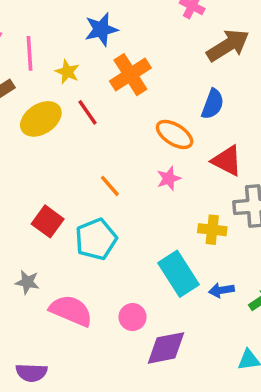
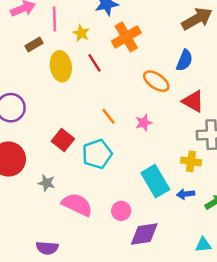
yellow ellipse: (41, 119) -> (61, 66), turned -68
pink star: (169, 178) -> (144, 123), moved
yellow cross: (212, 230) -> (191, 161), moved

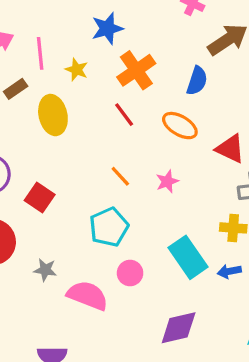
blue semicircle: (184, 60) -> (197, 81), moved
red line: (94, 63) -> (124, 115), moved
red square: (63, 140) -> (40, 198), moved
pink circle: (121, 211) -> (130, 273), moved

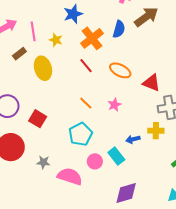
blue semicircle: (197, 81) -> (119, 29), moved
cyan rectangle: (188, 257) -> (116, 156), moved, size x0.7
blue arrow: (229, 271) -> (133, 139), moved

